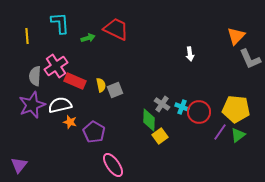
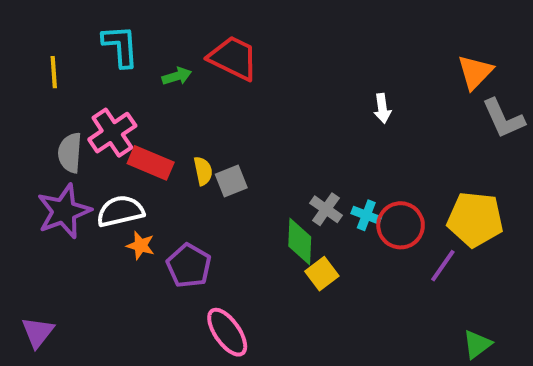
green triangle: (238, 135) -> (477, 344), moved

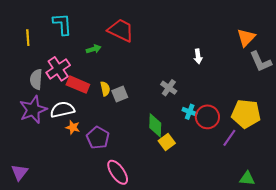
green arrow: (177, 76) -> (94, 49), moved
gray cross: (326, 209) -> (169, 88), moved
green triangle: (477, 344) -> (247, 179), turned 42

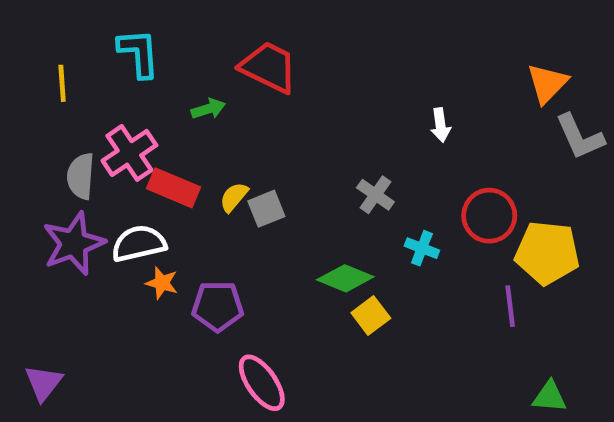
yellow semicircle: (105, 89) -> (234, 197), turned -128
red circle: (207, 117) -> (489, 216), moved
green diamond: (155, 125) -> (345, 278), turned -70
purple pentagon: (98, 138) -> (218, 306), turned -30
purple line: (229, 138) -> (510, 306), turned -42

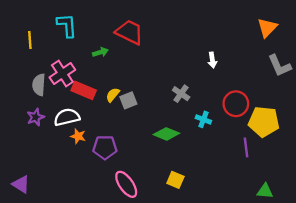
orange triangle: (547, 83) -> (267, 28), moved
purple star: (74, 243) -> (36, 117), size x0.6
yellow square: (371, 315) -> (175, 180), moved, turned -30
purple triangle: (44, 383) -> (21, 184), turned -36

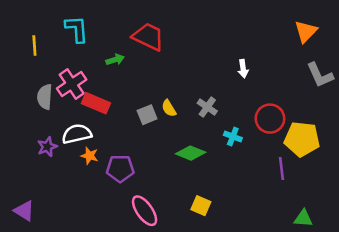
yellow semicircle: (113, 95) -> (169, 108), moved, turned -72
purple star: (36, 117) -> (47, 147), moved

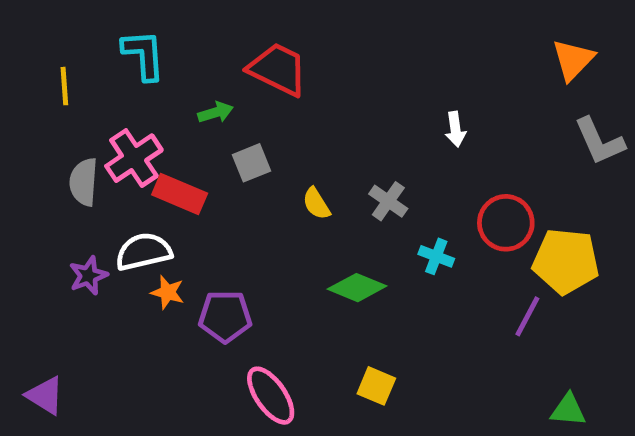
gray square: (147, 115) -> (252, 163), moved
purple line: (281, 168) -> (527, 316), turned 35

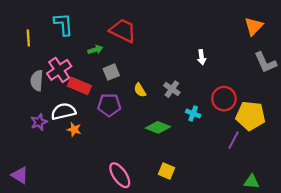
purple pentagon: (225, 316) -> (109, 105), moved

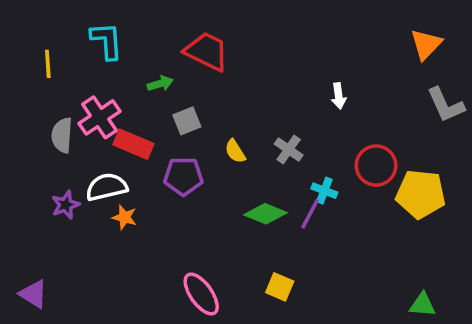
purple line: (234, 140) -> (310, 214), moved

